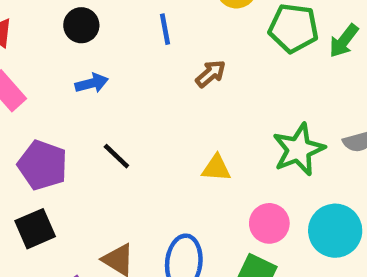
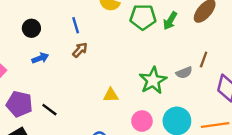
brown arrow: (211, 74) -> (80, 50), moved
black line: (116, 156) -> (49, 110), moved

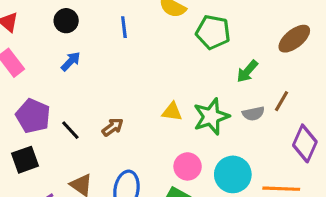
green arrow: (170, 21) -> (247, 71), moved
brown arrow: (80, 50) -> (113, 127), moved
blue arrow: (40, 58) -> (71, 61), turned -35
yellow triangle: (111, 95) -> (172, 112), moved

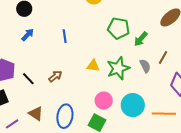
blue line: (124, 27) -> (65, 36), moved
green pentagon: (213, 32) -> (119, 28), moved
gray semicircle: (253, 114) -> (145, 66), turned -104

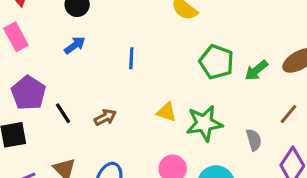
green arrow: (141, 39) -> (256, 70), moved
brown line: (163, 58) -> (289, 114), moved
gray semicircle: (145, 66) -> (254, 140), moved

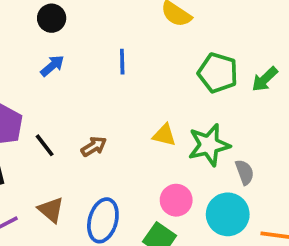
blue line: (131, 58) -> (122, 62), moved
gray semicircle: (254, 140) -> (245, 172), moved

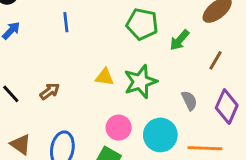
green arrow: (265, 79) -> (180, 40), moved
gray semicircle: (245, 172) -> (189, 101), moved

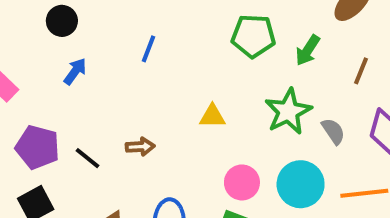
blue line: (66, 22) -> (148, 49), turned 36
green star: (140, 82) -> (288, 111), moved
brown arrow: (50, 91) -> (140, 147), turned 42

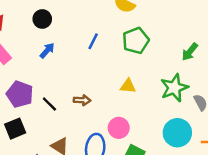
green pentagon: (253, 36) -> (136, 41), moved, turned -30
pink circle: (242, 182) -> (119, 128), moved

